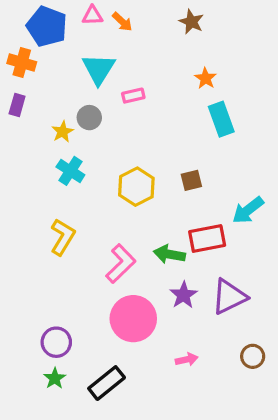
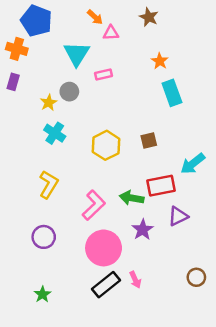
pink triangle: (92, 15) -> (111, 33), moved
purple triangle: (229, 297) -> (178, 216), moved, size x0.7
purple circle: (56, 342) -> (44, 237), moved
pink arrow: (187, 359) -> (135, 280), moved, turned 77
black rectangle: (107, 383) -> (106, 285), moved

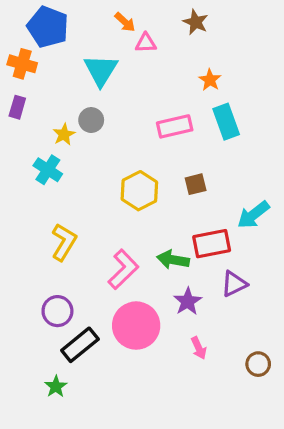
pink rectangle: (104, 75) -> (175, 126), moved, size x1.5
cyan cross: (55, 133) -> (48, 170), moved
pink arrow: (135, 280) -> (199, 348), moved
black rectangle: (106, 285) -> (80, 345), moved

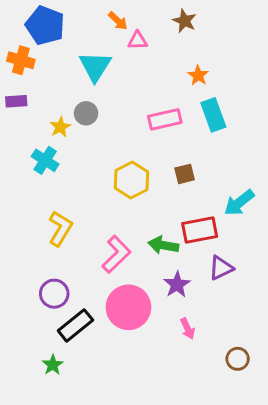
purple rectangle: (17, 107) -> (16, 101), turned 70
brown circle: (258, 364) -> (238, 359), moved

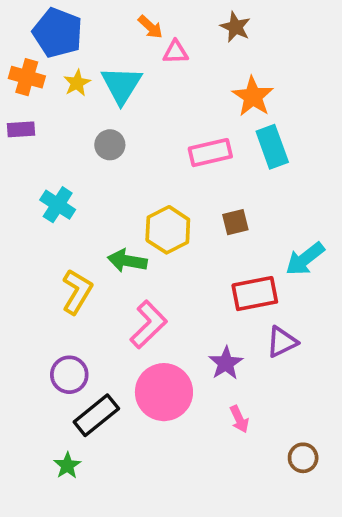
orange star: (198, 75) -> (253, 97), size x1.5
yellow star: (60, 127) -> (77, 83), moved
green arrow: (163, 245) -> (127, 261), moved

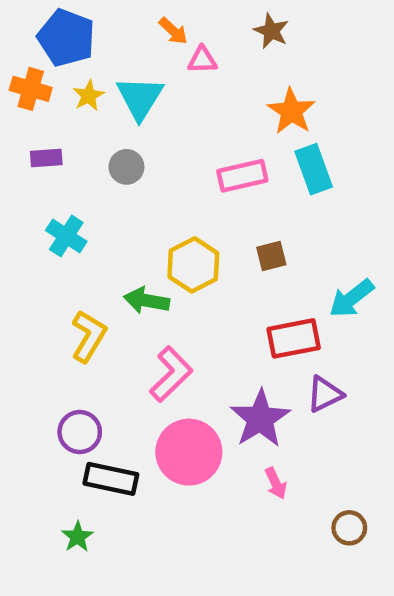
purple rectangle: (21, 129) -> (46, 158), moved
purple star: (226, 363) -> (260, 419), size x1.5
black rectangle: (96, 415) -> (111, 479), turned 51

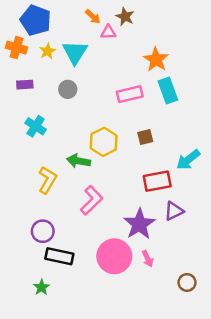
brown star: (271, 31) -> (125, 17), moved
pink circle: (189, 452) -> (114, 256), moved

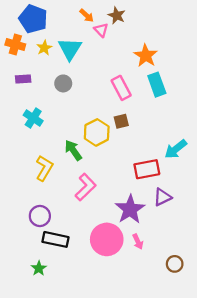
pink triangle: (108, 32) -> (101, 30), turned 48
pink rectangle: (130, 94) -> (121, 88), turned 75
brown square: (145, 137) -> (121, 121), moved
green arrow: (78, 161) -> (73, 150), turned 45

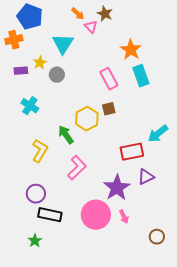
orange cross: (15, 44) -> (14, 40), turned -30
yellow star: (44, 48) -> (40, 63), moved

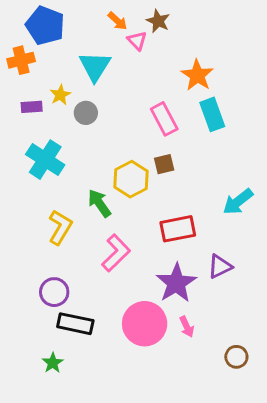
cyan cross: (30, 106) -> (45, 160), size x1.4
red rectangle: (132, 152) -> (178, 229), moved

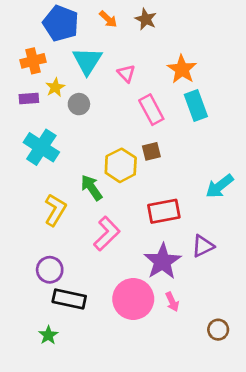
blue pentagon: (45, 26) -> (61, 23), moved
pink triangle: (137, 41) -> (126, 73), moved
orange cross: (21, 60) -> (33, 61), moved

